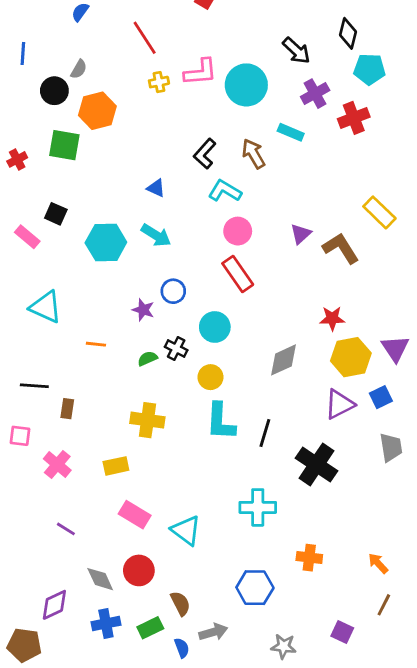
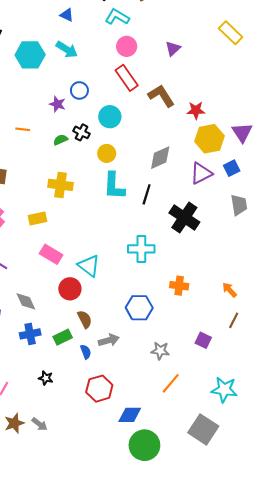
brown L-shape: (341, 248) -> (161, 96), moved
gray diamond: (284, 360) -> (160, 158), moved
red circle: (139, 570) -> (70, 289), moved

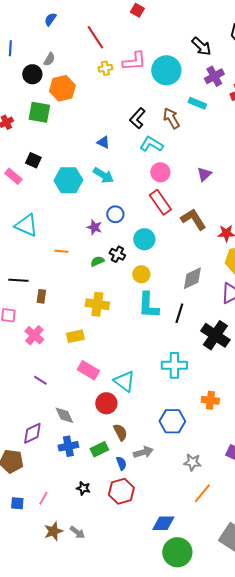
red hexagon: (99, 389) -> (121, 491), moved

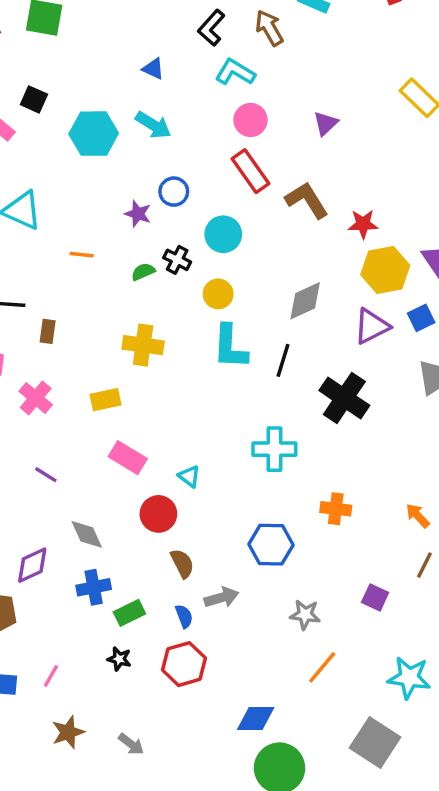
cyan triangle: (124, 381) -> (189, 476), size x0.6
green rectangle: (99, 449) -> (129, 613), moved
gray arrow: (77, 532) -> (131, 744), moved

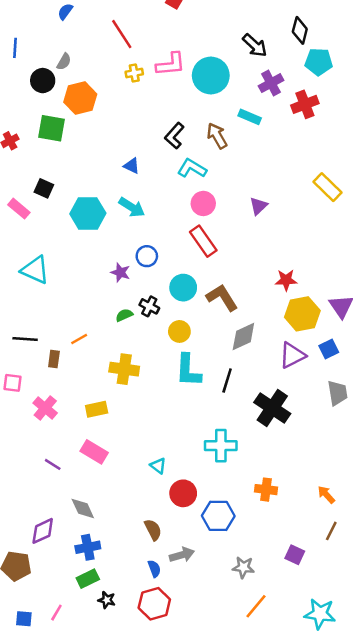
brown L-shape: (307, 200) -> (222, 298), moved
orange line: (82, 255) -> (79, 339), moved, turned -36
pink rectangle: (128, 458) -> (94, 452), moved
red circle: (158, 514) -> (183, 493), moved
green rectangle: (129, 613) -> (88, 579), moved

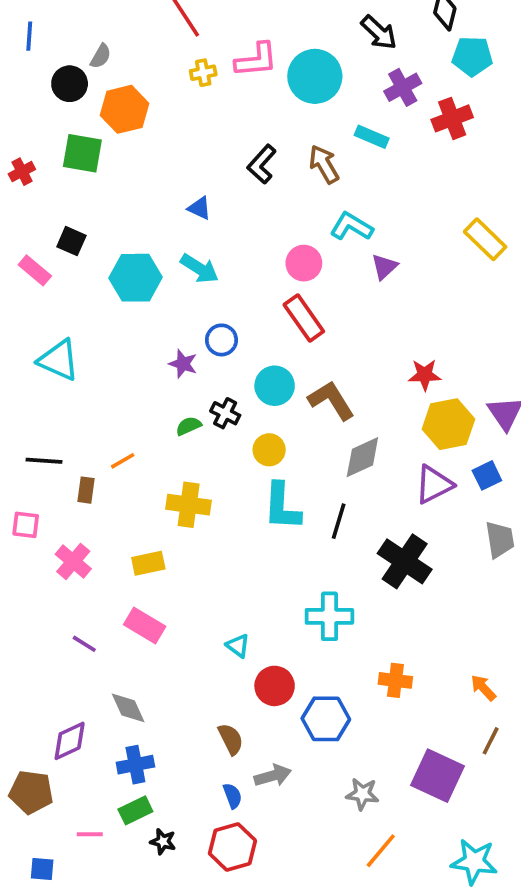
cyan L-shape: (192, 168) -> (351, 226), moved
purple square: (295, 555) -> (437, 776), size x1.8
pink line: (56, 613) -> (90, 834), moved, turned 60

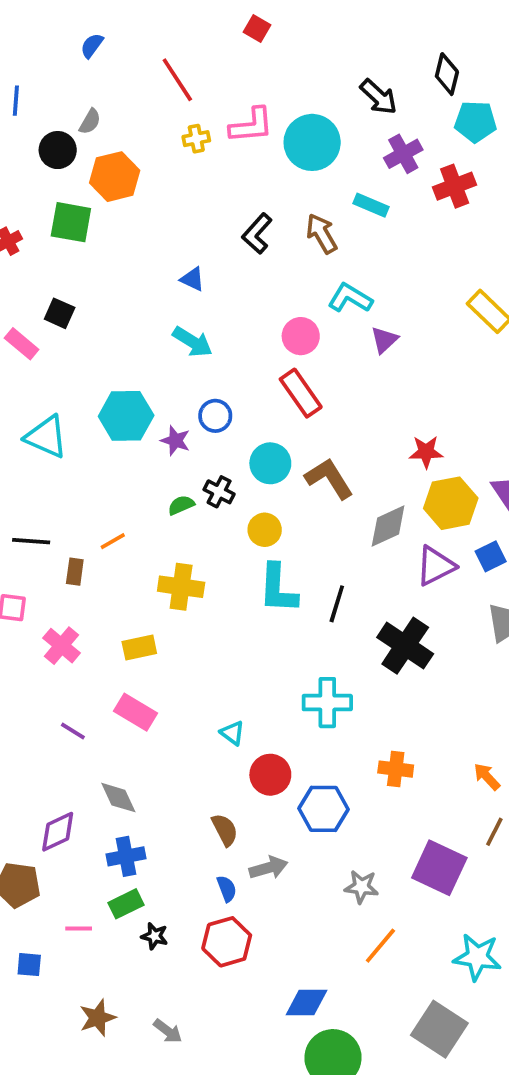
cyan hexagon: (135, 278) -> (126, 416), moved
gray diamond: (362, 457) -> (388, 526), moved

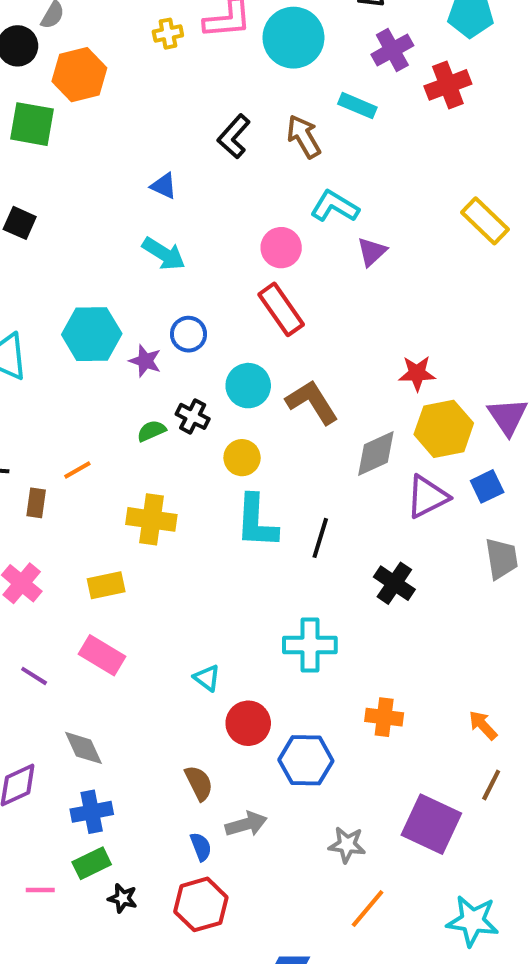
black cross: (405, 646) -> (394, 583), size x0.7

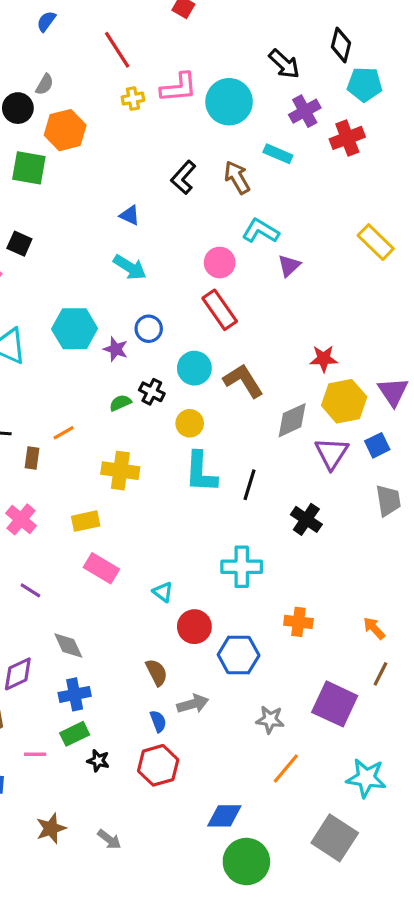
purple triangle: (427, 497) -> (332, 453), turned -30
pink rectangle: (102, 655) -> (101, 568), moved

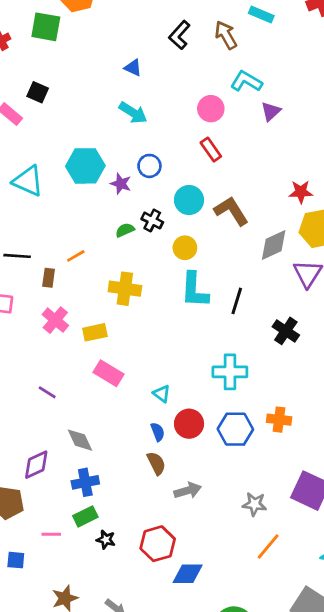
red rectangle: (220, 310) -> (211, 150), size x0.7
pink cross: (21, 519) -> (55, 320), moved
blue hexagon: (239, 655) -> (235, 429), moved
blue semicircle: (158, 721) -> (158, 432), moved
blue diamond: (224, 816) -> (188, 574), moved

